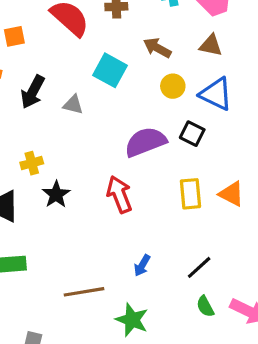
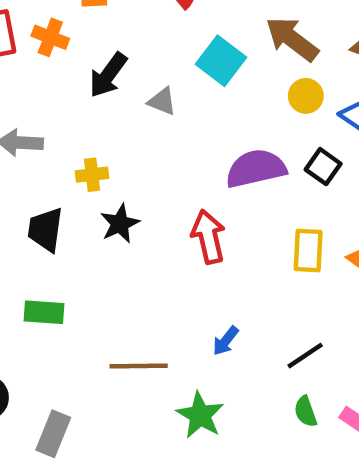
brown arrow: (157, 48) -> (292, 39), size x1.4

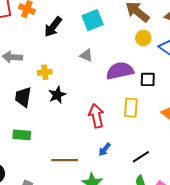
cyan square: (221, 61) -> (93, 20), moved, turned 30
gray triangle: (162, 101) -> (86, 55), moved
black square: (323, 167) -> (148, 79), moved, turned -35
red arrow: (208, 237) -> (96, 116), moved
yellow rectangle: (308, 251) -> (131, 108), moved

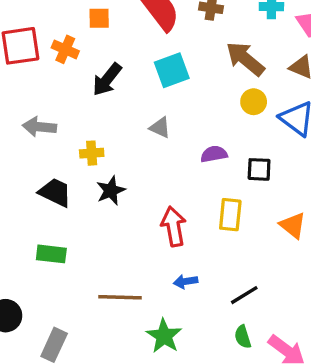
purple semicircle: (120, 71) -> (214, 154), size x0.6
black trapezoid: (23, 97) -> (55, 192), turned 105
blue arrow: (105, 149) -> (186, 281), turned 40

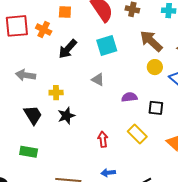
black trapezoid: (55, 192) -> (33, 115), turned 30
yellow rectangle: (230, 215) -> (137, 134), turned -54
red arrow: (174, 226) -> (103, 139), size x0.7

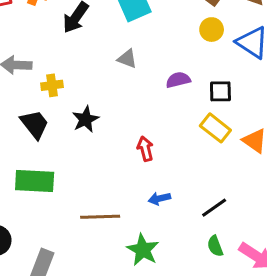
yellow cross: (56, 93) -> (52, 85), moved
yellow rectangle: (137, 134) -> (215, 128), moved
green rectangle: (29, 152) -> (35, 181), size x1.4

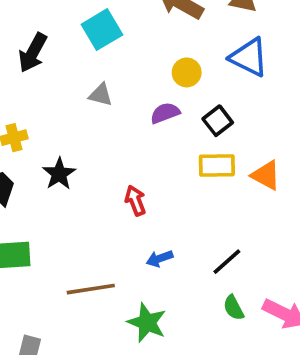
yellow circle: (212, 30) -> (187, 72), moved
black square: (220, 91) -> (218, 121), turned -30
yellow rectangle: (215, 128) -> (217, 165), turned -32

